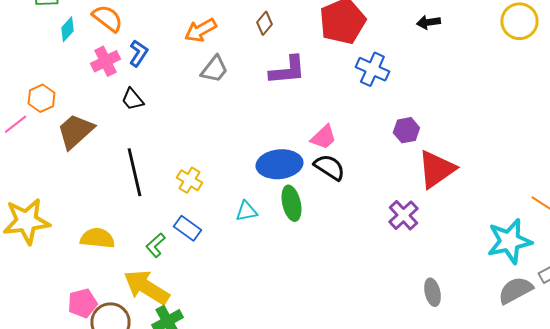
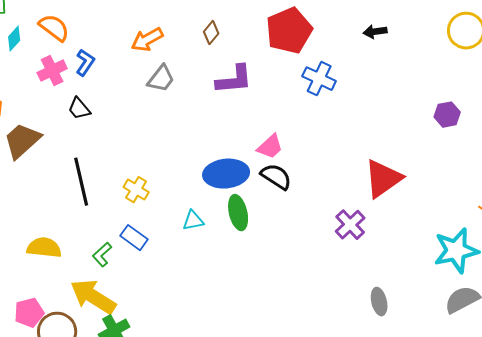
purple hexagon: (406, 130) -> (447, 115), moved

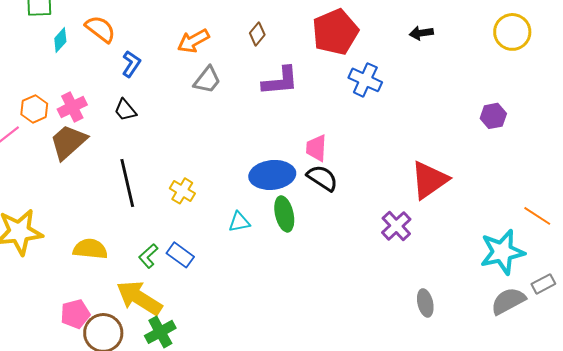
pink cross: (52, 71) -> (72, 107), moved
pink trapezoid: (270, 147) -> (316, 148), turned 136
blue rectangle: (134, 238) -> (180, 255), moved

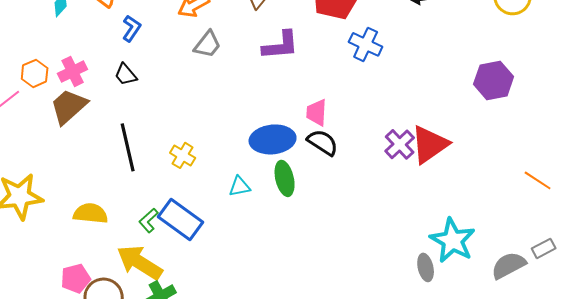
purple hexagon: (493, 116) -> (494, 80), size x1.5
purple cross: (396, 226) -> (400, 144), moved
cyan star: (502, 252) -> (453, 240), moved, turned -30
blue rectangle: (180, 255) -> (181, 219), size x1.6

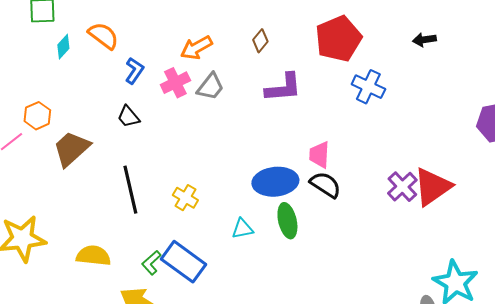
pink cross: (73, 71) -> (175, 83), moved

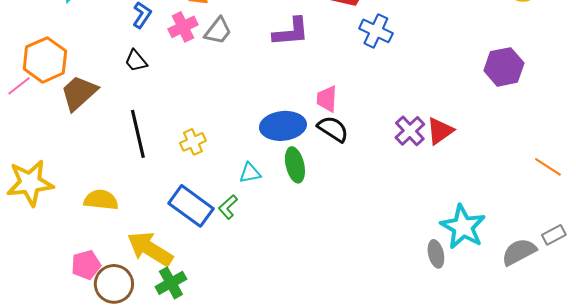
orange hexagon: (37, 116) -> (45, 60), size x1.6
red triangle: (432, 187) -> (440, 131), size x0.7
yellow cross: (185, 198) -> (193, 142), turned 35
green L-shape: (151, 263) -> (228, 207), moved

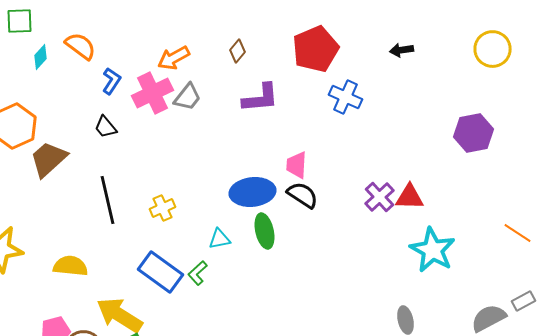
pink cross: (183, 27) -> (152, 93), size x1.4
red triangle: (440, 131) -> (410, 197), turned 36
cyan star: (463, 227) -> (432, 250), moved

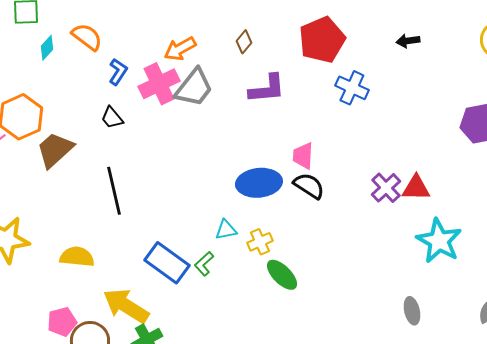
gray trapezoid: (188, 97) -> (194, 88), size x1.4
yellow cross: (162, 208) -> (260, 242), moved
green ellipse: (264, 231) -> (282, 275), moved, turned -32

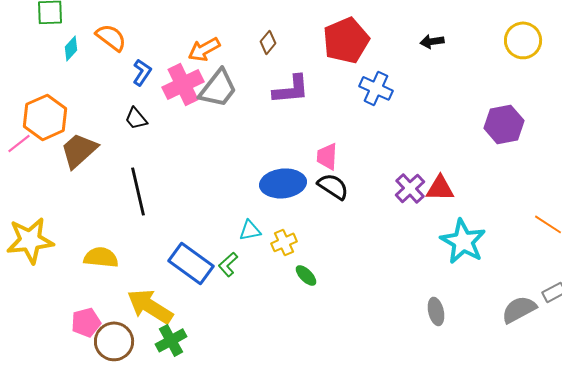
green ellipse: (282, 275) -> (306, 275), size x0.7

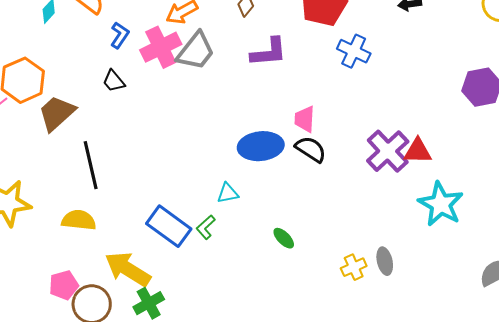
purple cross: (410, 188) -> (388, 151), size x1.4
black line: (138, 191) -> (91, 165), moved
yellow cross: (284, 242) -> (354, 267), moved
gray ellipse: (436, 311) -> (385, 261), moved

